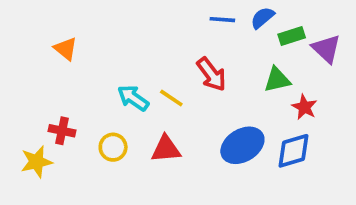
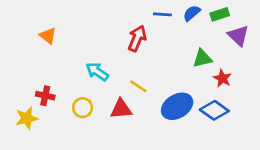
green rectangle: (292, 36) -> (220, 14), moved
red arrow: (211, 74) -> (137, 38), moved, turned -120
yellow line: (171, 98) -> (138, 86), moved
blue diamond: (293, 151) -> (214, 110), turned 52

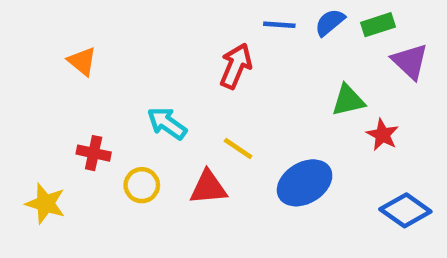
red cross: (45, 96) -> (94, 153), moved
blue diamond: (214, 110) -> (405, 210), moved
yellow star: (27, 118) -> (45, 204), turned 30

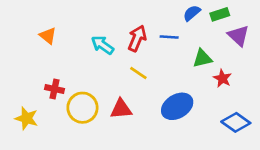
blue line: (279, 25) -> (169, 37), moved
cyan arrow: (167, 123) -> (102, 45), moved
yellow line: (238, 148) -> (138, 73), moved
yellow circle: (142, 185) -> (82, 108), size x1.5

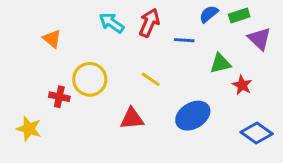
red arrow: (137, 38) -> (149, 23), moved
cyan arrow: (102, 45) -> (112, 23), moved
yellow circle: (82, 108) -> (90, 79), moved

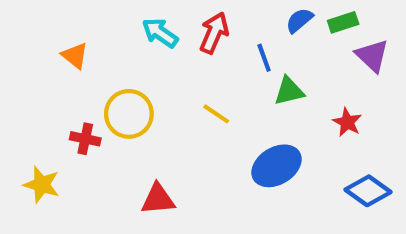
blue line: (184, 40) -> (264, 58), turned 66
green triangle: (220, 63) -> (289, 91), moved
red triangle: (132, 118) -> (158, 199), moved

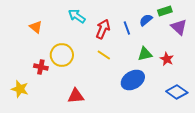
blue semicircle: (299, 20) -> (146, 20), moved
red arrow: (214, 33) -> (103, 29), moved
green triangle: (289, 91) -> (145, 54), moved

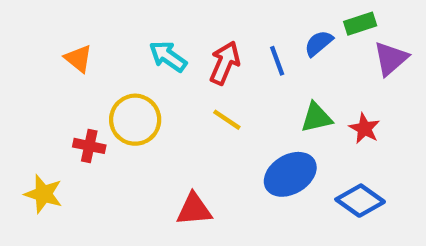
cyan arrow: (77, 16) -> (168, 56), moved
purple triangle: (179, 27) -> (391, 59), turned 36
blue diamond: (177, 92) -> (360, 201), moved
red triangle: (76, 96) -> (194, 209), moved

